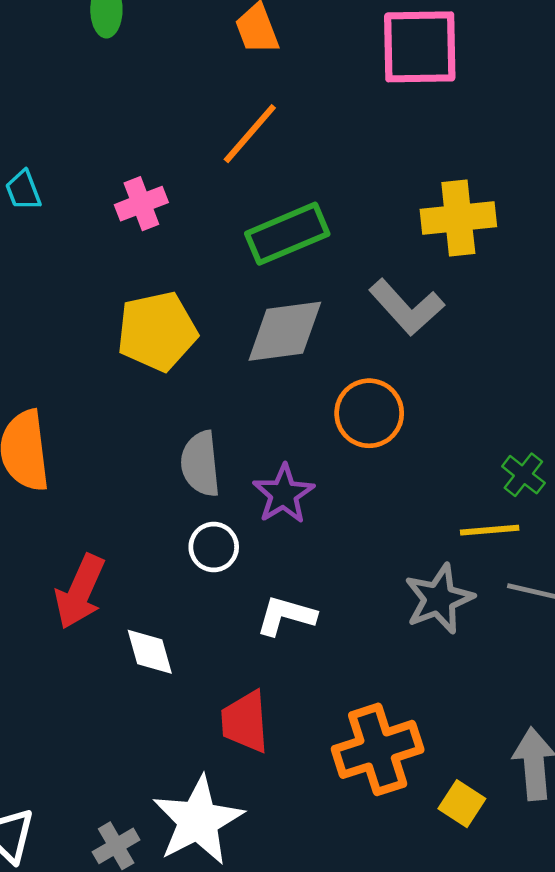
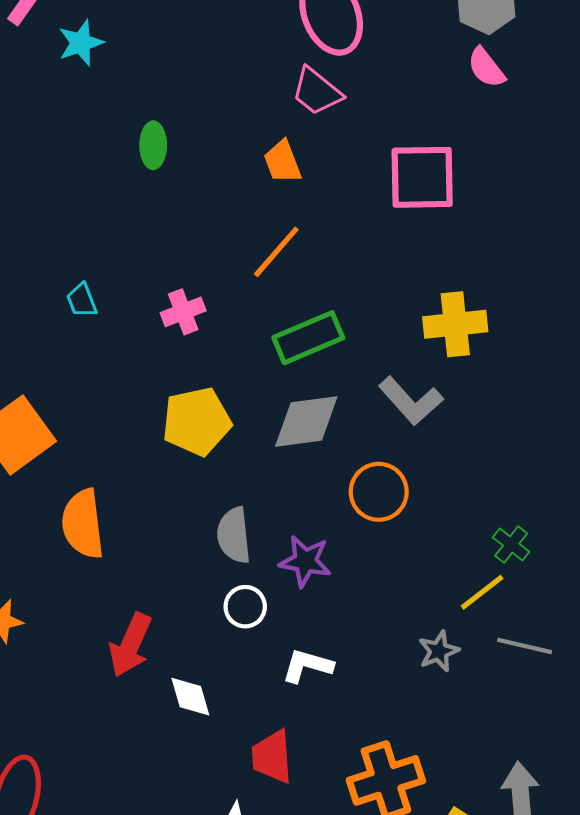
purple star: (284, 494) -> (305, 561), turned -30
yellow line: (490, 530) -> (482, 592), turned -33
gray star: (439, 599) -> (439, 651), size x0.7

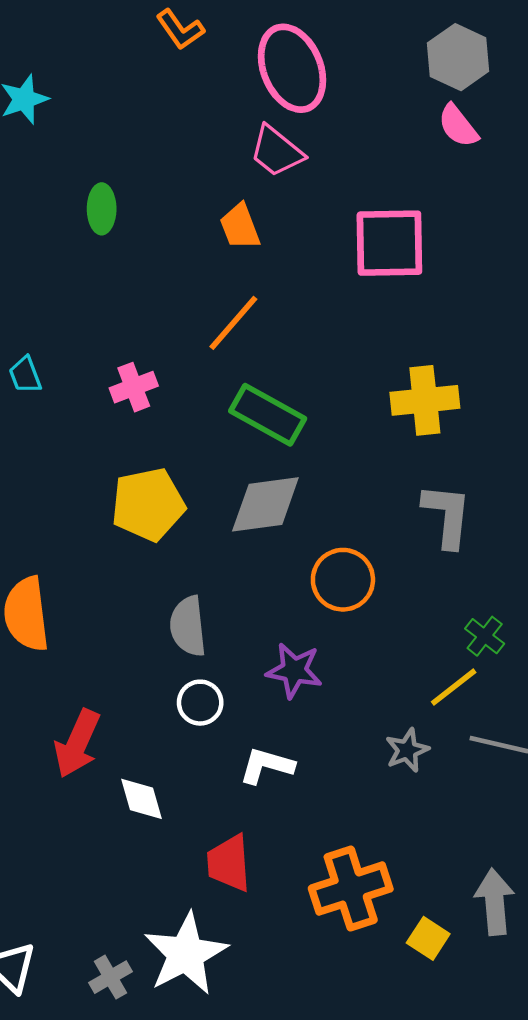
green rectangle: (308, 338) -> (268, 415), turned 52
gray L-shape: (411, 401) -> (447, 515), moved, turned -132
purple star: (305, 561) -> (294, 670), moved

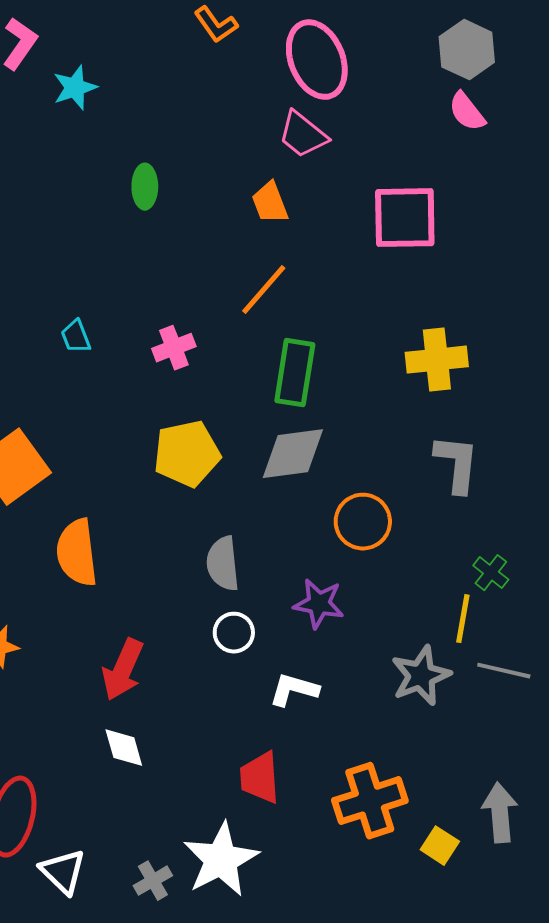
green rectangle: (268, 415) -> (295, 373), turned 70
yellow line: (454, 687) -> (463, 619), turned -42
gray star: (407, 750) -> (421, 676), size x1.5
white diamond: (141, 799) -> (124, 748), moved

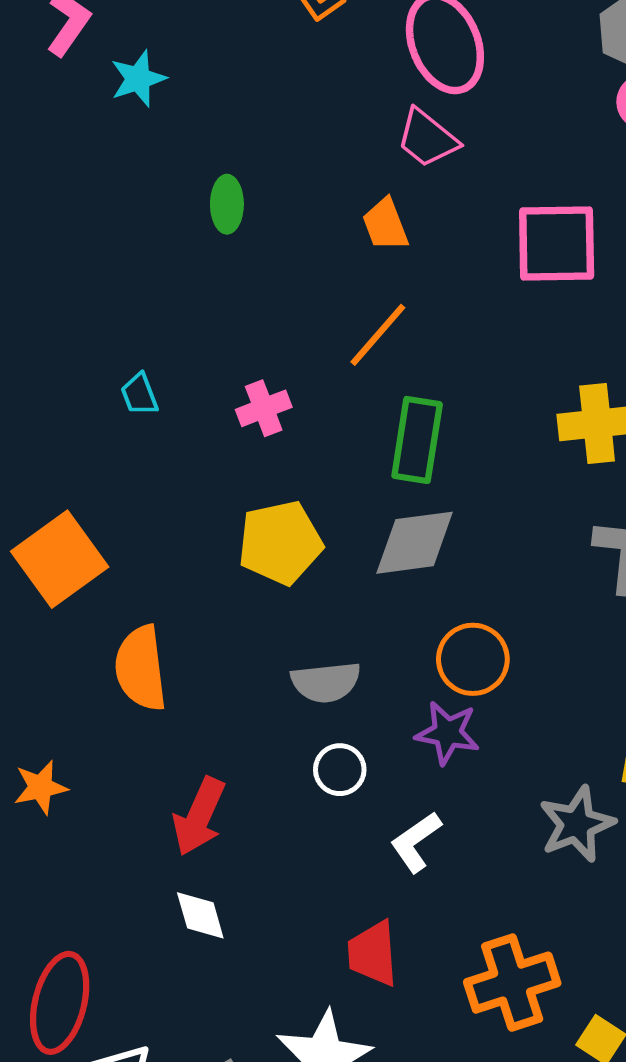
orange circle: (363, 522) -> (473, 659), moved
gray semicircle: (223, 564) -> (326, 682), turned -90
white L-shape: (294, 690) -> (416, 842), turned -51

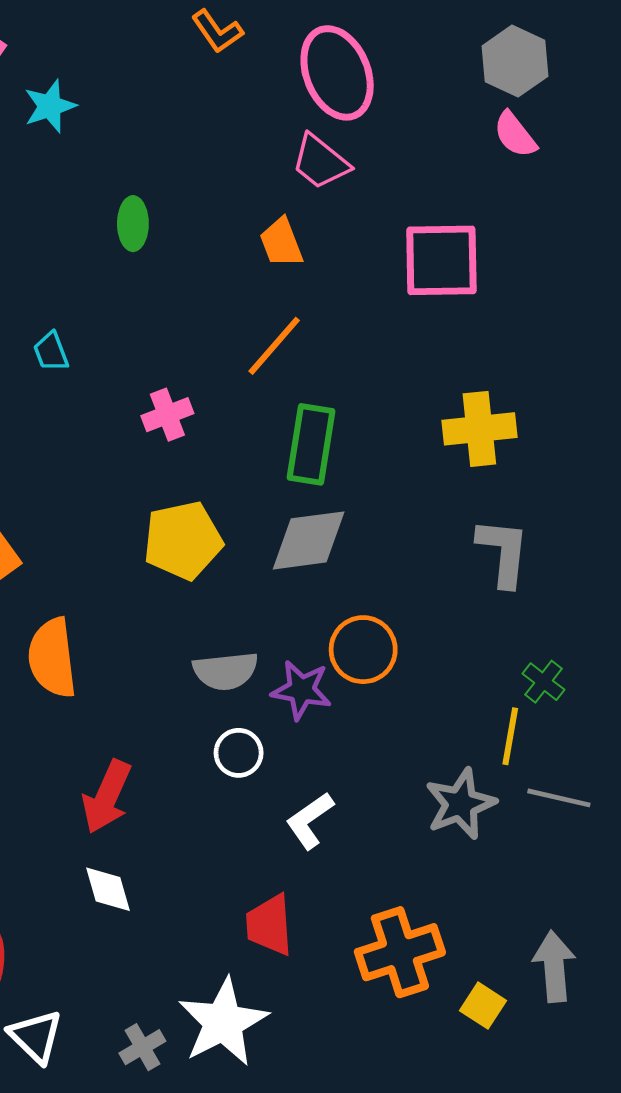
cyan trapezoid: (139, 394) -> (51, 352), moved
purple star: (448, 733) -> (301, 690), moved

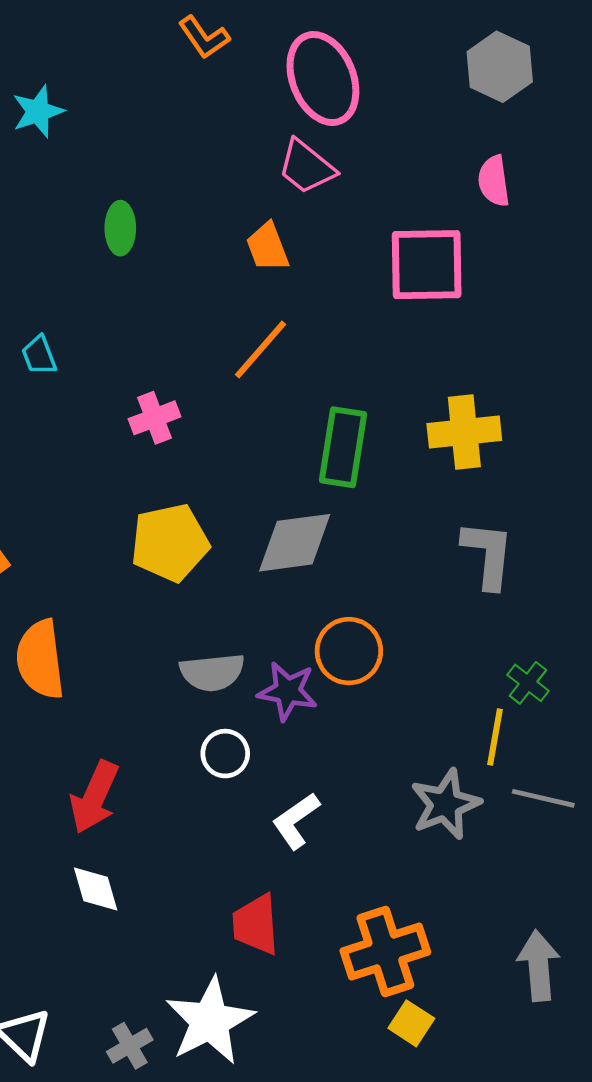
pink semicircle: (515, 135) -> (494, 181), moved, turned 30
green rectangle: (311, 444) -> (343, 447), moved
yellow square: (483, 1006) -> (411, 1023), moved

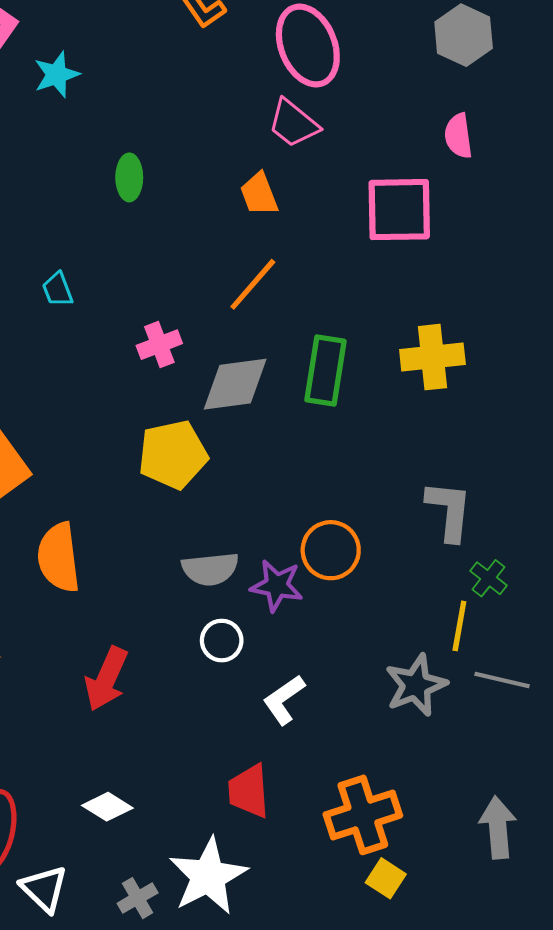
gray diamond: (295, 543) -> (235, 384), moved
gray L-shape: (488, 554) -> (449, 511), moved
white diamond: (96, 889) -> (107, 807), moved, turned -42

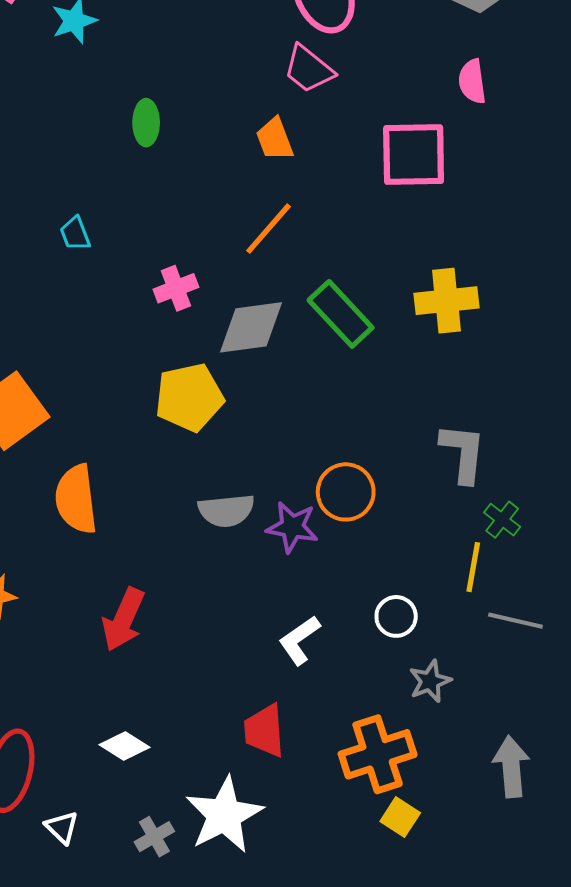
green rectangle: (326, 371) -> (341, 314), turned -52
white circle: (222, 641) -> (396, 616), moved
gray star: (416, 685) -> (430, 681), moved, size x0.7
white triangle: (44, 889) -> (62, 827), size x0.7

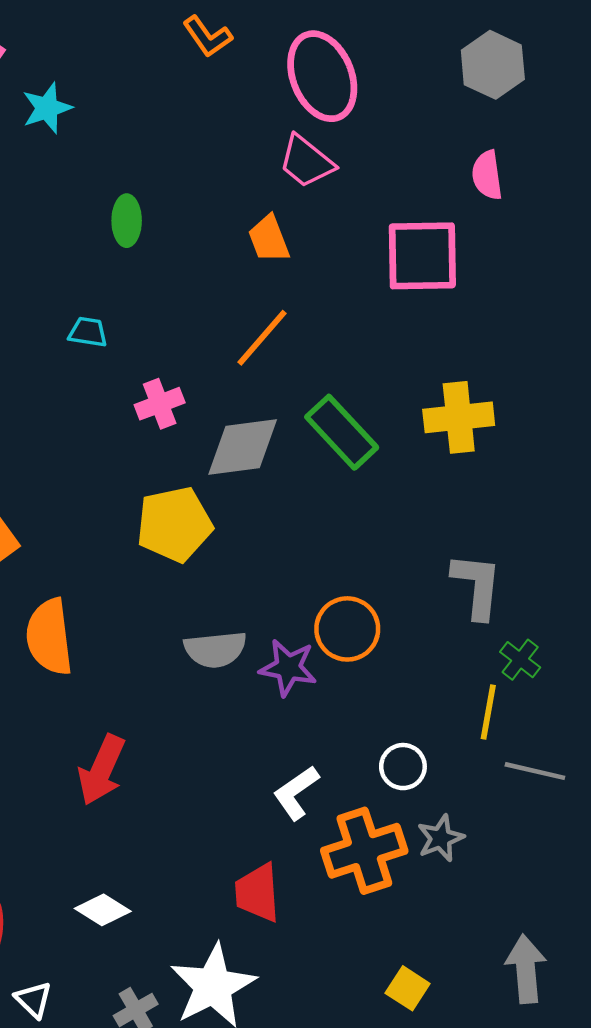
cyan trapezoid: (75, 234) -> (88, 332), moved, turned 120
orange cross: (378, 754) -> (364, 851), moved
gray arrow: (511, 767) -> (526, 969), moved

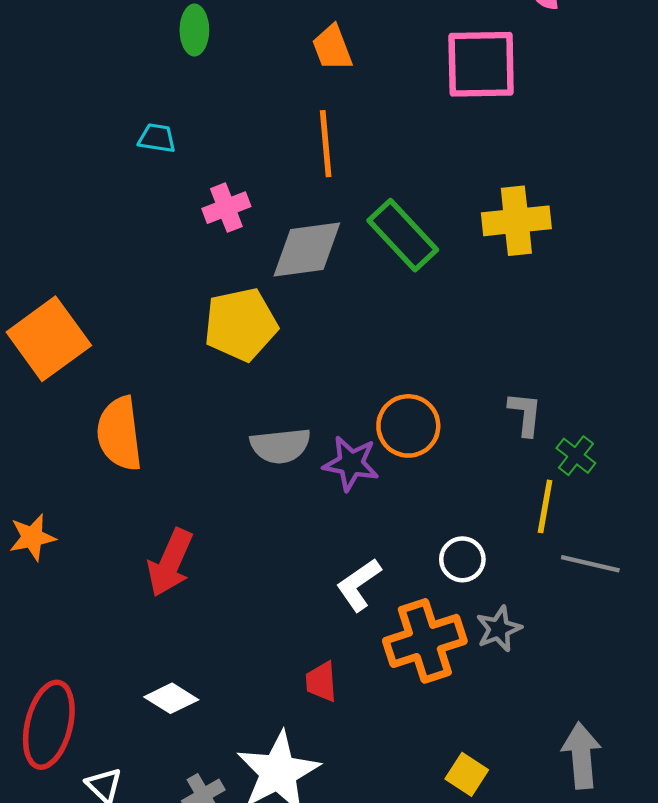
orange line: (262, 338) -> (326, 144), turned -46
gray L-shape: (477, 586) -> (525, 414), moved, size x0.7
red trapezoid: (257, 893) -> (321, 682), size x0.7

